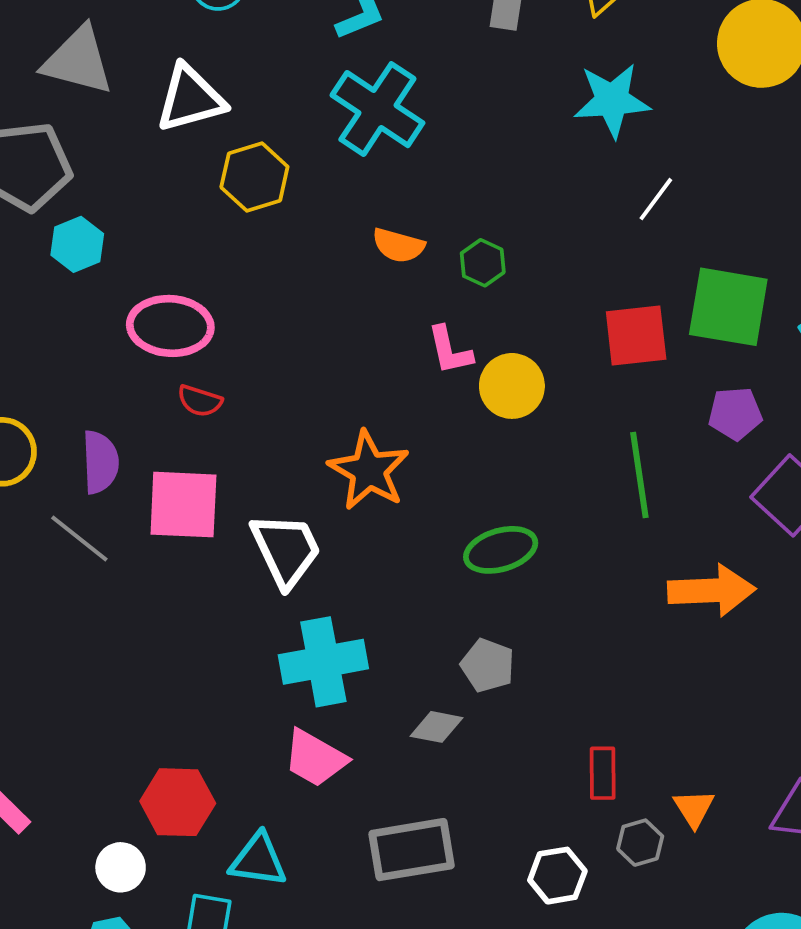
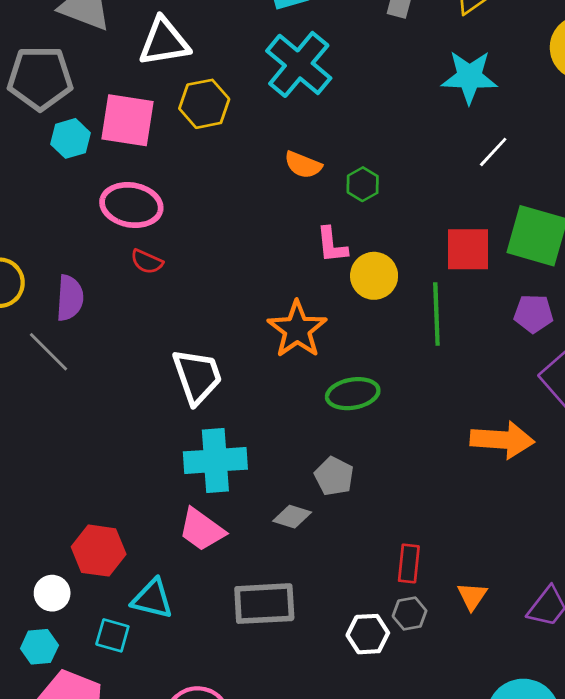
orange star: (369, 470) -> (297, 329), moved
green line: (639, 475) -> (436, 314), moved
pink square: (183, 505) -> (128, 120), moved
gray hexagon: (640, 843) -> (410, 613), moved

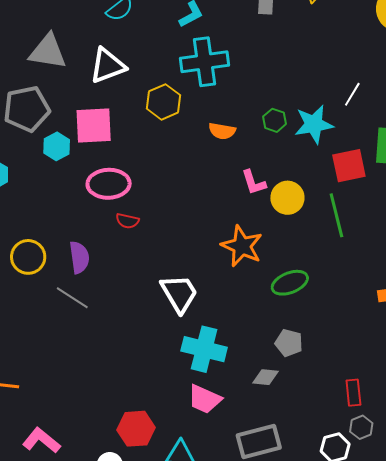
cyan cross: (299, 64) -> (205, 62), turned -36
cyan star: (469, 77) -> (314, 124), moved
yellow hexagon: (204, 104) -> (163, 102), moved
green hexagon: (363, 184) -> (275, 120), moved
cyan cross: (215, 460) -> (204, 349), turned 30

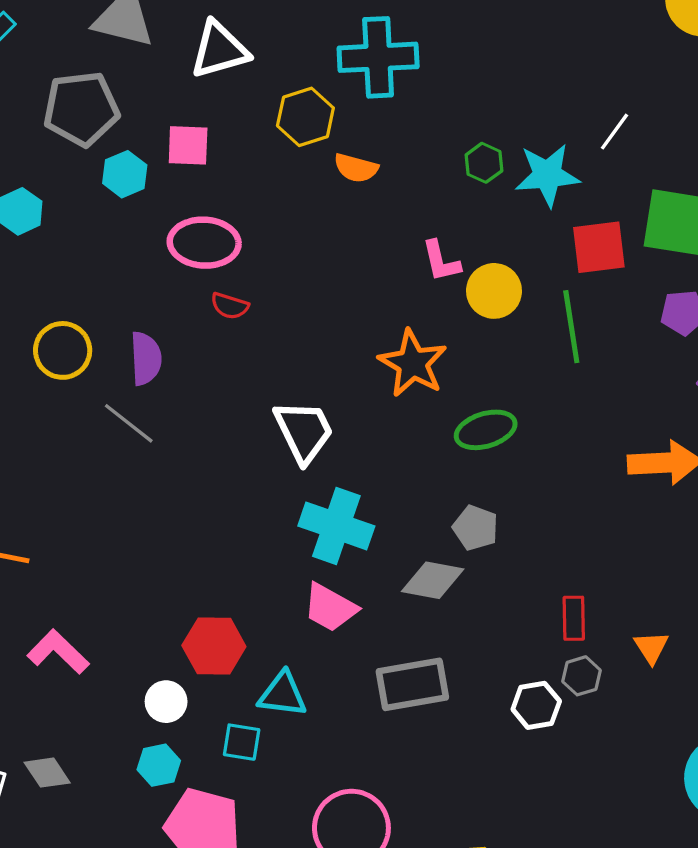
pink square: (94, 125) -> (188, 145), size x0.7
orange semicircle: (222, 131) -> (356, 168), moved
gray diamond: (266, 377) -> (433, 580), size x1.4

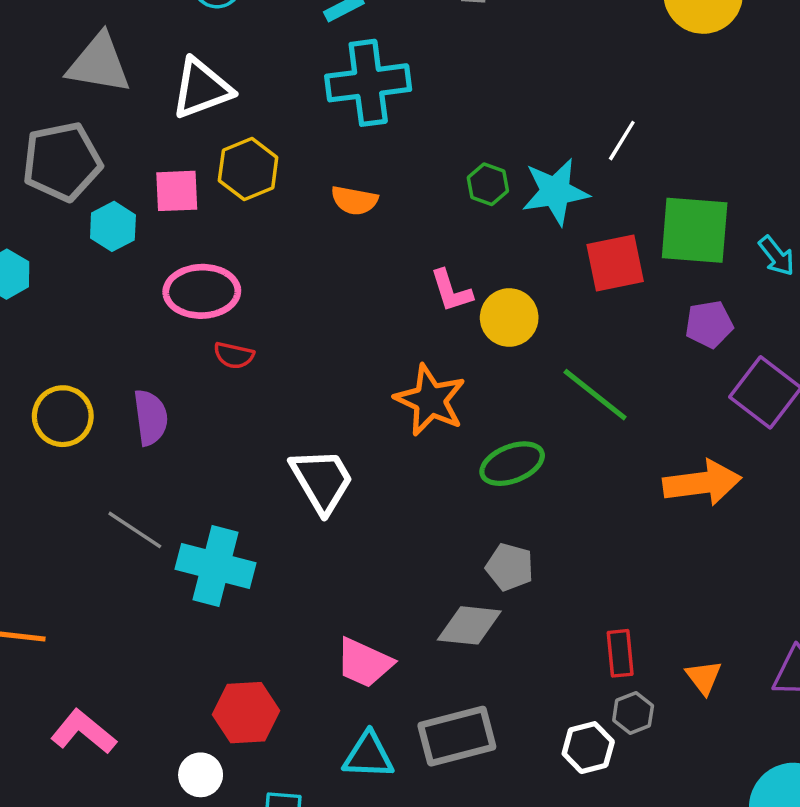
yellow hexagon: (305, 117) -> (248, 169), moved
green line: (571, 327) -> (595, 395), moved, turned -38
gray line: (129, 423) -> (135, 530), moved
cyan cross: (336, 526) -> (216, 566), moved
cyan triangle: (283, 694) -> (368, 755), moved

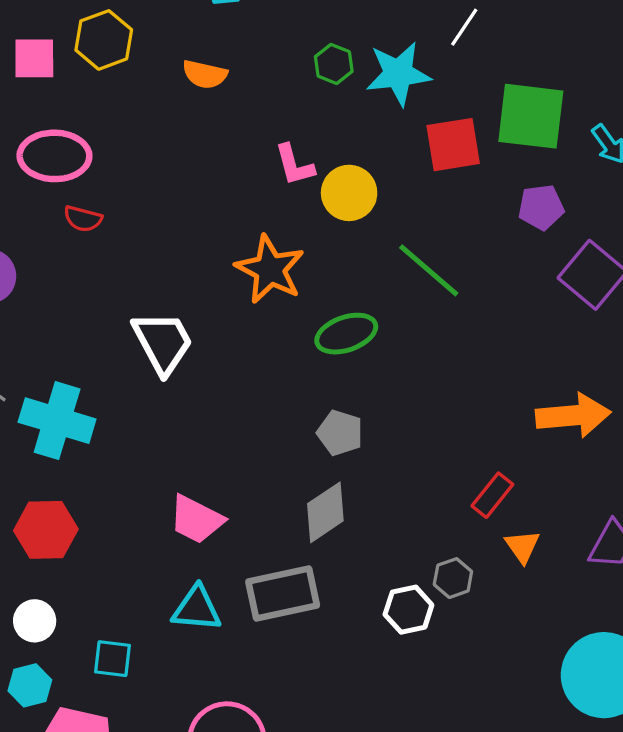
orange arrow: (702, 483) -> (573, 415), moved
gray diamond: (469, 625) -> (325, 512), moved, turned -42
red rectangle: (620, 653) -> (492, 495), moved, turned 42
red hexagon: (246, 713) -> (46, 530), moved

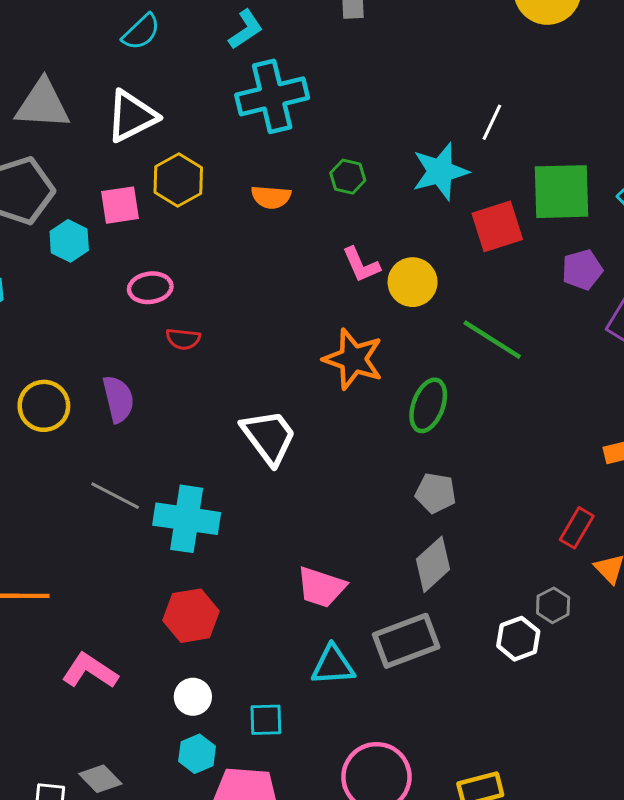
green hexagon: (334, 64) -> (348, 177), moved
pink ellipse: (54, 156) -> (150, 288), size x0.7
green ellipse: (346, 334) -> (428, 405), turned -42

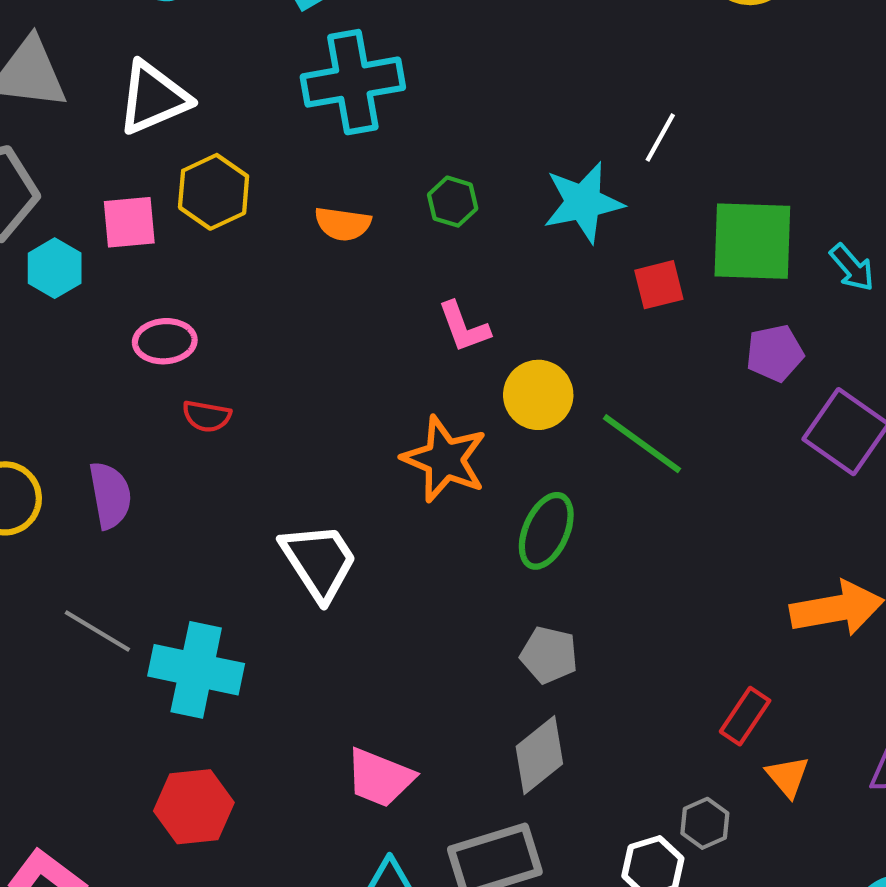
red square: (497, 226) -> (659, 285), size x0.7
yellow circle: (413, 282) -> (538, 395), moved

